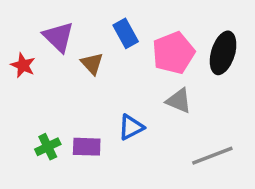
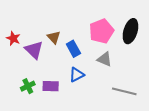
blue rectangle: (126, 33) -> (73, 49), moved
purple triangle: (58, 37) -> (34, 50), moved
gray line: (212, 156) -> (124, 91), turned 35

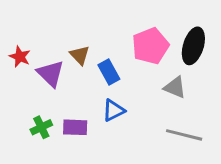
gray triangle: (105, 59) -> (175, 87), moved

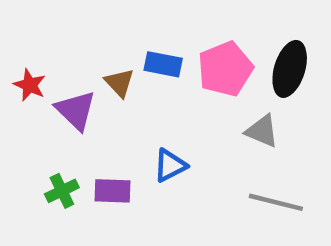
blue rectangle: (109, 72) -> (163, 64), moved, turned -50

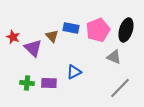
green cross: (62, 191) -> (27, 83), turned 32
gray line: (276, 202) -> (120, 88), turned -60

